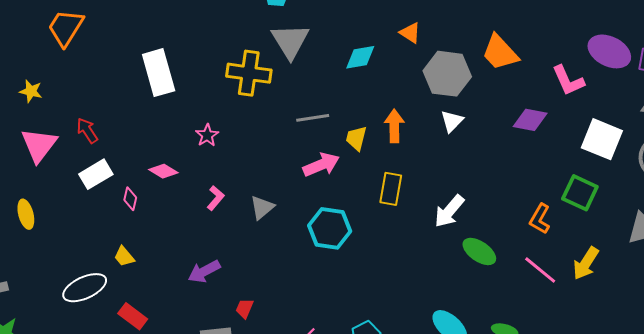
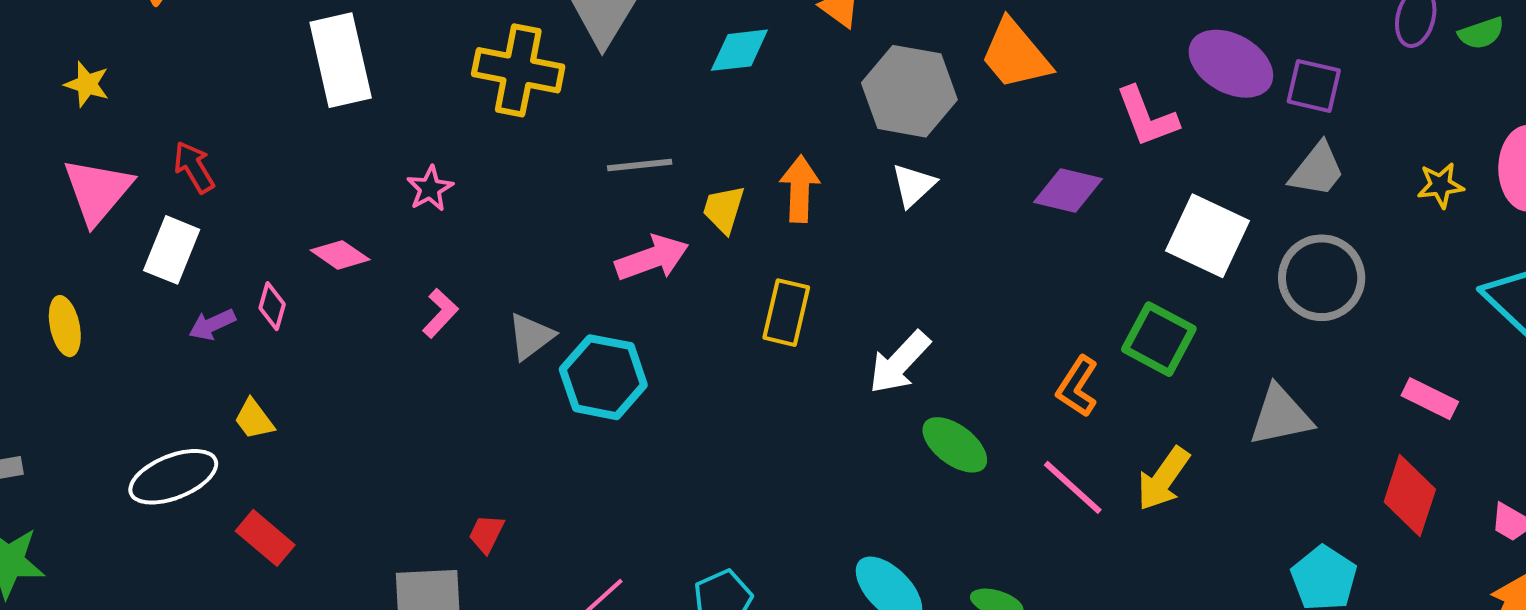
white rectangle: (96, 174) -> (172, 250), moved, turned -40
cyan hexagon: (330, 228) -> (603, 377), moved
purple arrow: (204, 271) -> (212, 325), moved, size x0.7

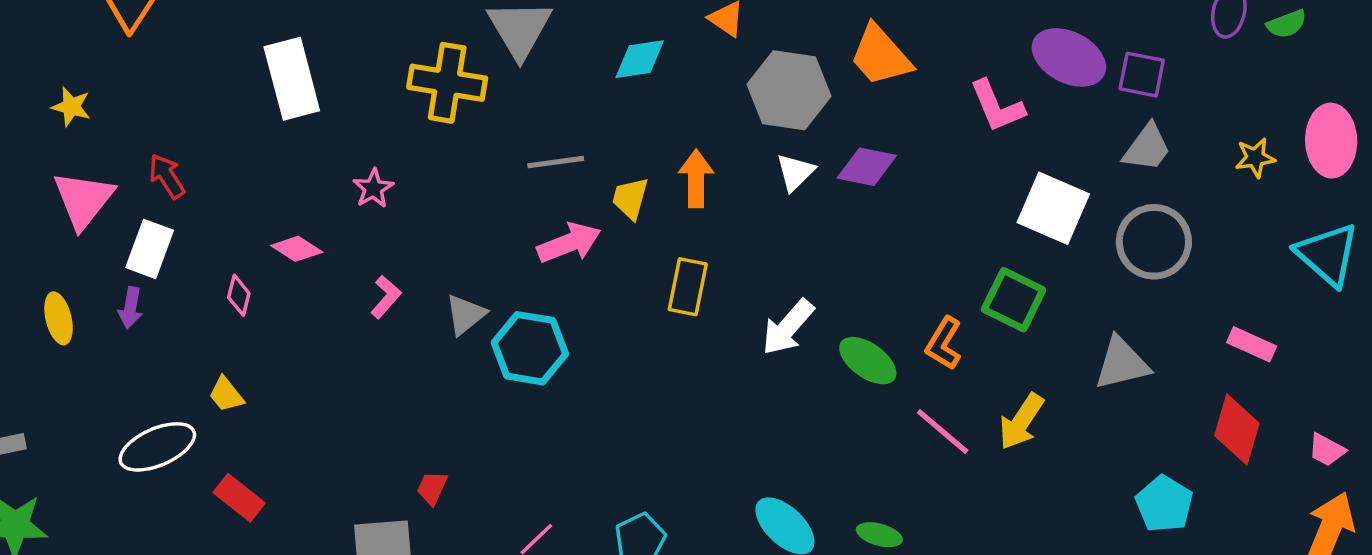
purple diamond: (1068, 191) -> (867, 167), moved
purple arrow: (212, 325) -> (130, 308), moved, turned -54
green ellipse: (955, 445) -> (868, 361), moved

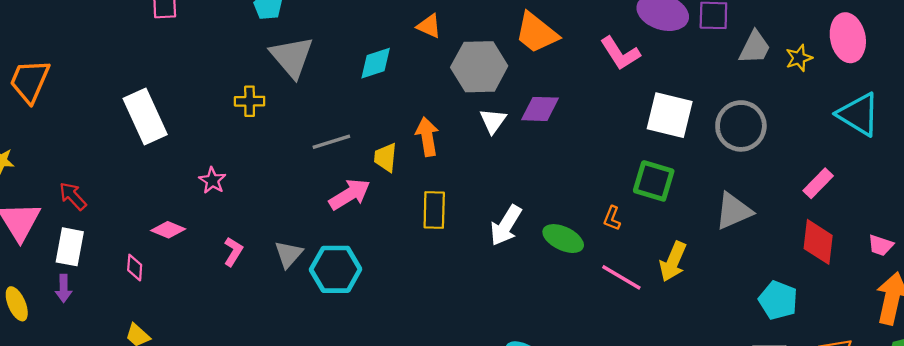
yellow cross: (447, 83) -> (250, 101), size x0.6
gray trapezoid: (1147, 148) -> (755, 47), moved
orange L-shape: (944, 343) -> (612, 218), size x0.7
pink rectangle: (1252, 344) -> (818, 183), turned -60

